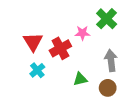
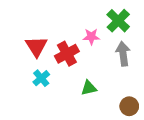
gray arrow: (111, 60) -> (123, 54), moved
brown circle: (108, 88) -> (129, 106), moved

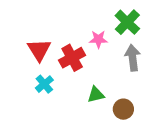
brown circle: (129, 106) -> (123, 109), moved

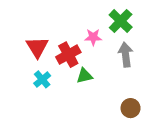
green triangle: (96, 95) -> (84, 76), moved
brown circle: (123, 109) -> (131, 108), moved

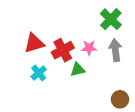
pink star: (93, 37) -> (89, 48), moved
red triangle: (37, 47) -> (34, 43), turned 45

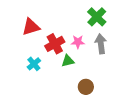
red triangle: (34, 43) -> (31, 27), moved
brown circle: (120, 99) -> (86, 87), moved

